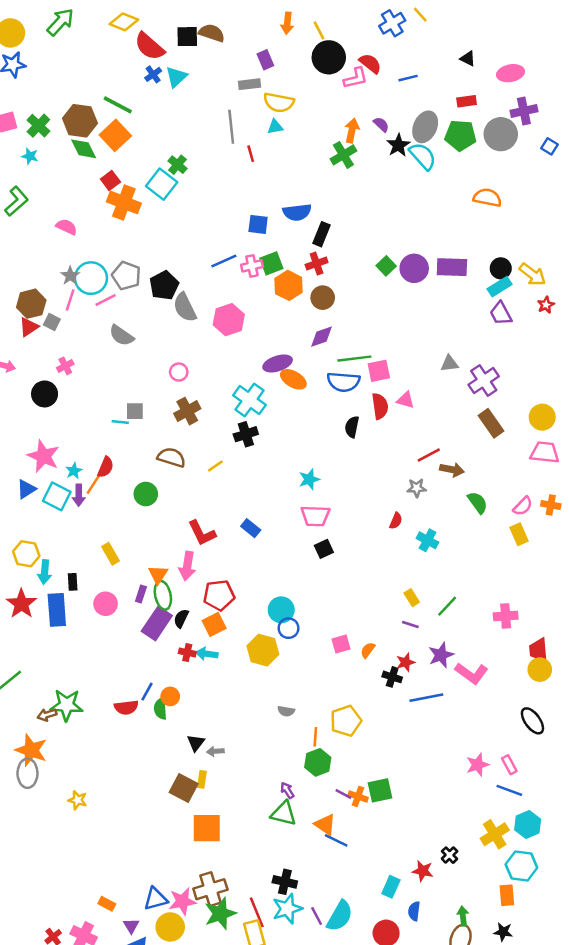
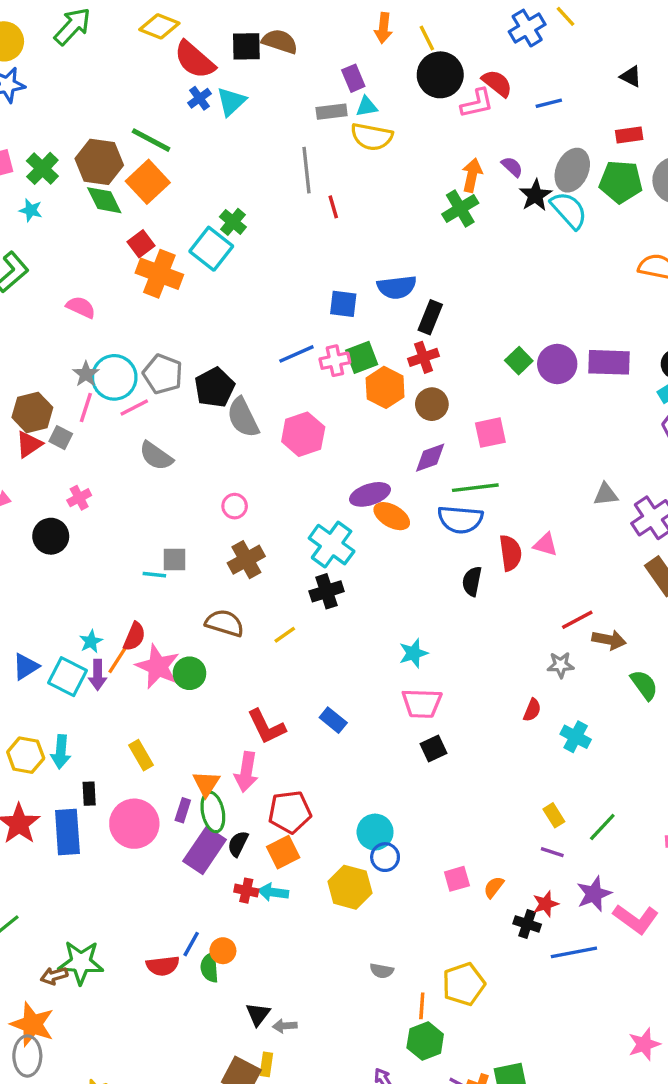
cyan triangle: (275, 127) -> (367, 107), moved
pink square: (379, 371) -> (490, 433), moved
pink star: (43, 456) -> (158, 667), moved
cyan arrow: (45, 572) -> (61, 752), moved
pink circle: (106, 604) -> (134, 824), size x1.5

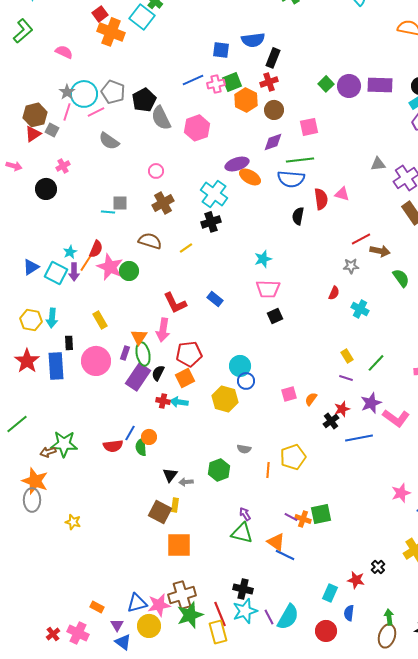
black cross: (527, 924) -> (331, 421), turned 35
green hexagon: (425, 1041) -> (219, 470), moved

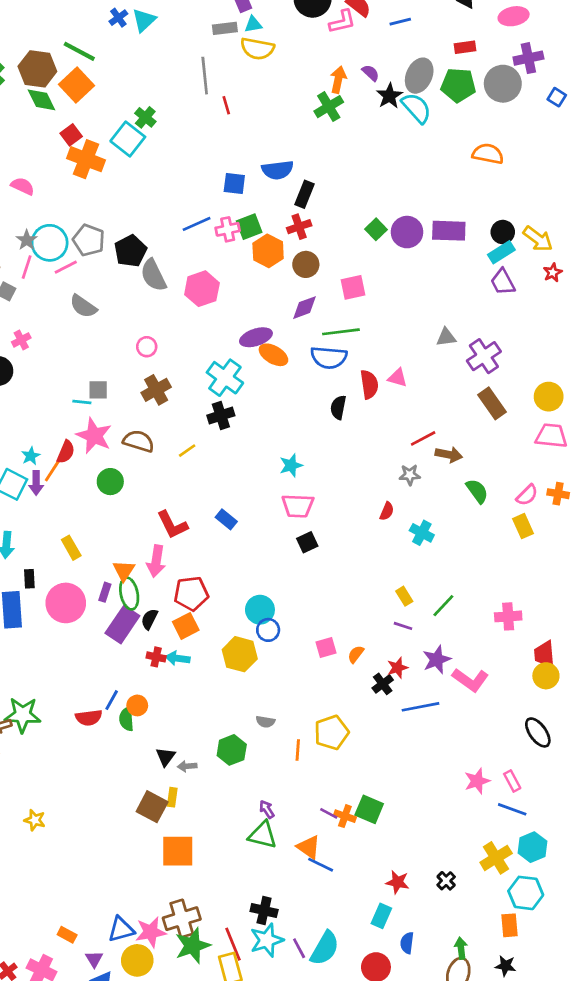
pink star: (110, 267) -> (94, 436), moved
green square: (321, 514) -> (369, 809), turned 35
red star: (356, 580) -> (398, 882), moved

